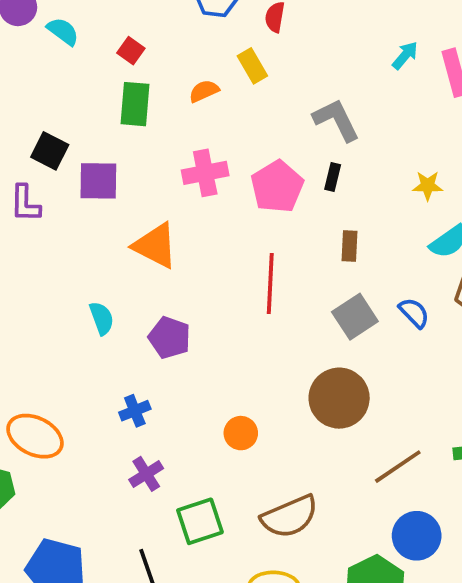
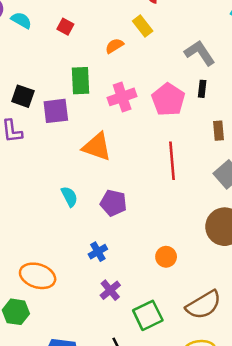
green rectangle: (135, 104) -> (81, 81), moved

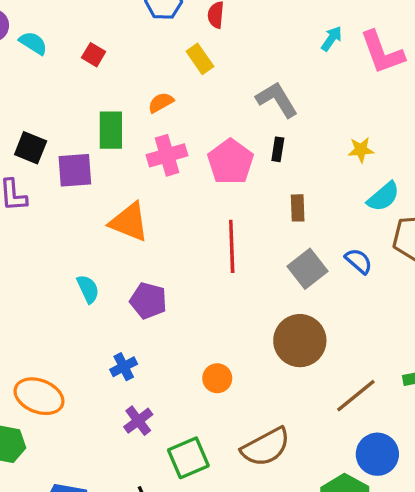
orange semicircle: (114, 46) -> (161, 103), moved

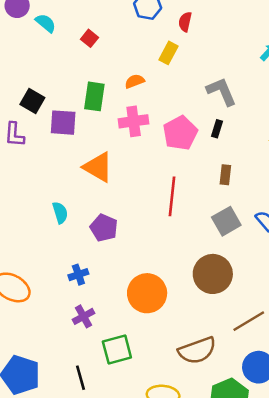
yellow rectangle: (200, 59) -> (169, 53), turned 55
orange circle: (217, 378) -> (147, 293), size x1.8
brown semicircle: (266, 447) -> (197, 350), moved

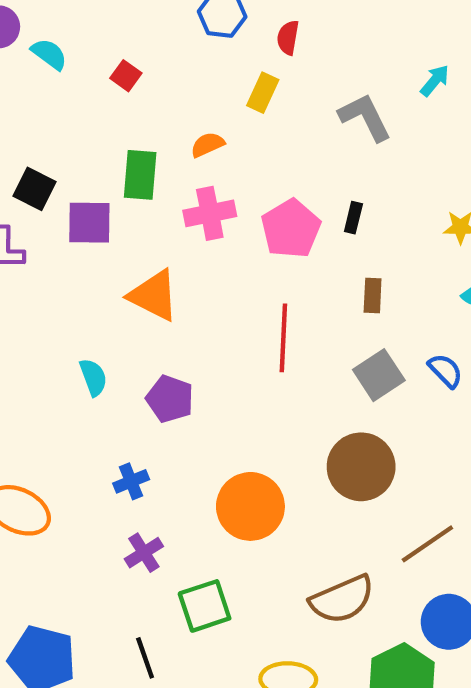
gray L-shape: (222, 92) -> (365, 117), moved

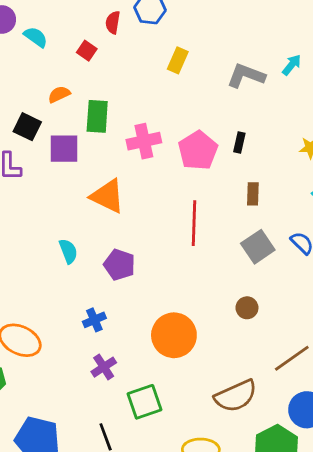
red semicircle: (288, 38) -> (113, 22), moved
cyan arrow: (435, 81) -> (292, 65), moved
gray L-shape: (365, 117) -> (246, 76), turned -42
orange semicircle: (208, 145) -> (59, 94), moved
brown circle: (361, 467) -> (247, 308), size x0.5

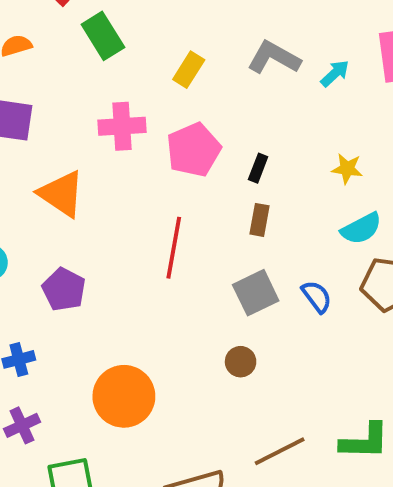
yellow rectangle: (178, 60) -> (189, 70), moved
cyan arrow: (292, 65) -> (335, 73), moved
green rectangle: (97, 116) -> (103, 36), moved, turned -44
black rectangle: (239, 142) -> (258, 168), moved
brown circle: (247, 308) -> (241, 362), moved

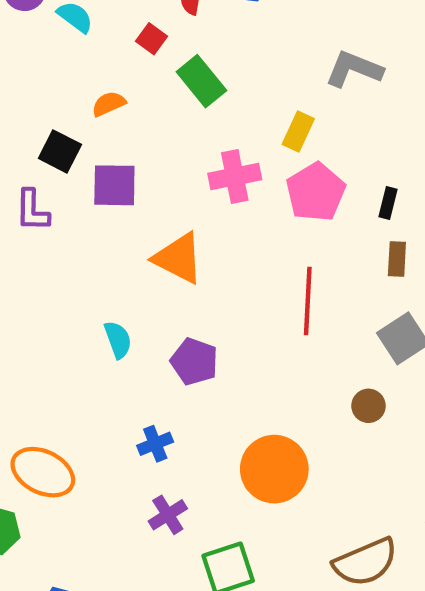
gray L-shape: (274, 58) -> (354, 69), moved
yellow rectangle: (189, 70) -> (298, 131), moved
brown circle: (241, 362) -> (368, 406), moved

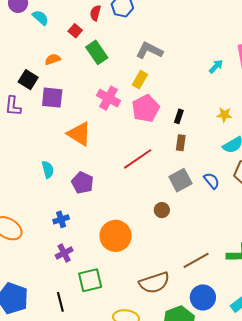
gray L-shape: (354, 69) -> (149, 51), moved
pink cross: (235, 176) -> (109, 98), turned 35
red line: (308, 301) -> (138, 159), turned 48

